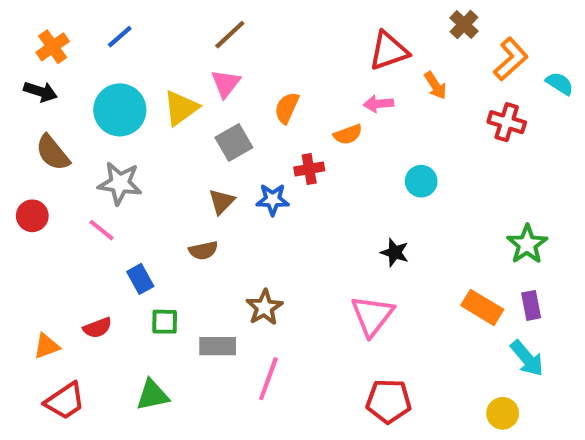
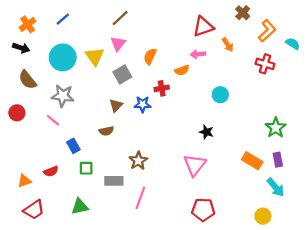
yellow triangle: (181, 108) -> (95, 56), turned -30

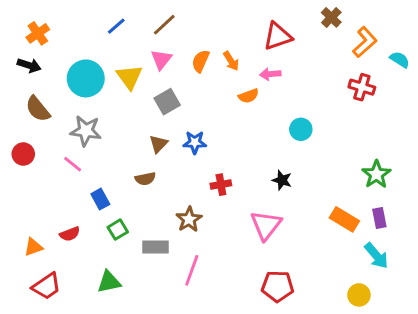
blue line: (63, 19) -> (116, 26), moved
orange arrow: (228, 45) -> (231, 61), moved
orange semicircle: (150, 56) -> (201, 61), moved
red cross: (162, 88) -> (221, 185), moved
green square: (86, 168) -> (118, 230), turned -32

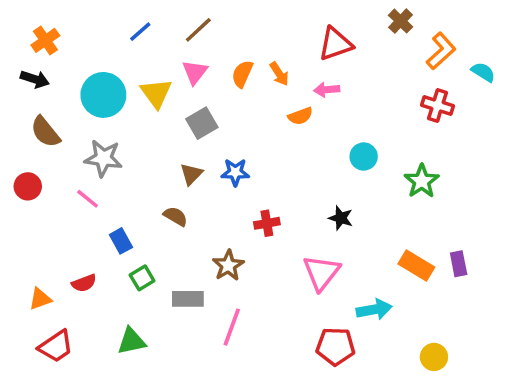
green star: (376, 174) -> (422, 181), moved
brown semicircle: (145, 179) -> (175, 216), turned -138
cyan arrow: (376, 256) -> (374, 309), moved, turned -60

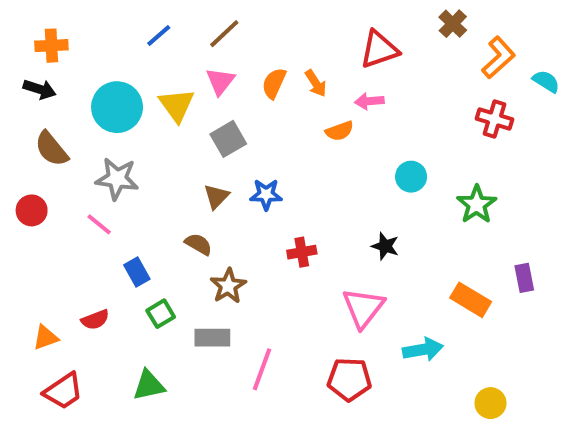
orange cross: (45, 40) -> (51, 46), turned 32
purple rectangle: (459, 264) -> (524, 278), moved
brown star: (228, 266) -> (228, 286), moved
red pentagon: (335, 346) -> (349, 379), moved

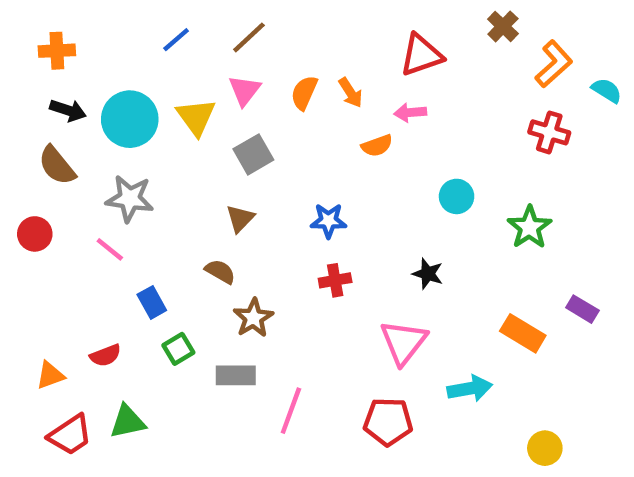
black arrow: (40, 89) -> (68, 110), moved
blue star: (266, 195) -> (328, 221), moved
purple rectangle: (524, 278) -> (582, 309), turned -48
green triangle: (149, 385) -> (128, 422), moved

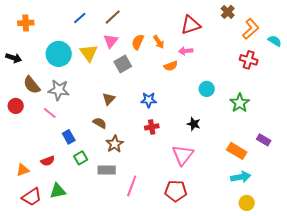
black arrow: (68, 110) -> (14, 58), moved
gray square: (253, 154) -> (123, 64), moved
brown semicircle: (57, 166) -> (32, 85), moved
cyan arrow: (470, 389) -> (241, 177), moved

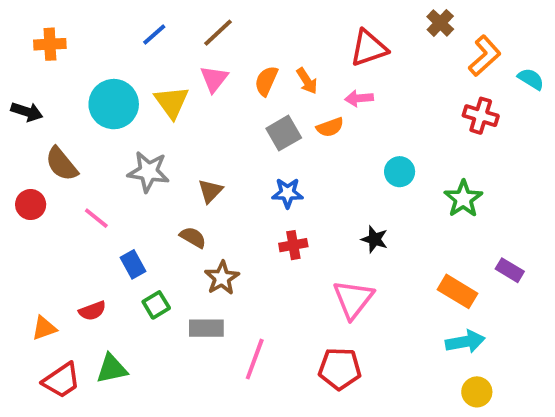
gray square: (123, 64) -> (284, 133), moved
gray star: (59, 90) -> (148, 172), moved

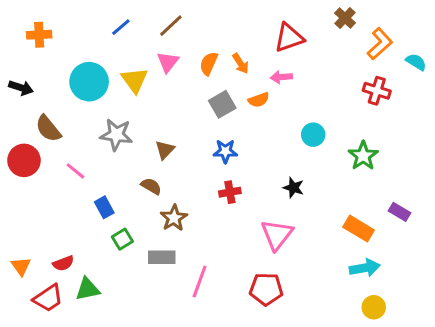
red circle: (31, 205) -> (24, 160), size x1.4
red semicircle: (92, 311) -> (63, 263), moved
orange triangle: (44, 328) -> (21, 266), moved, turned -45

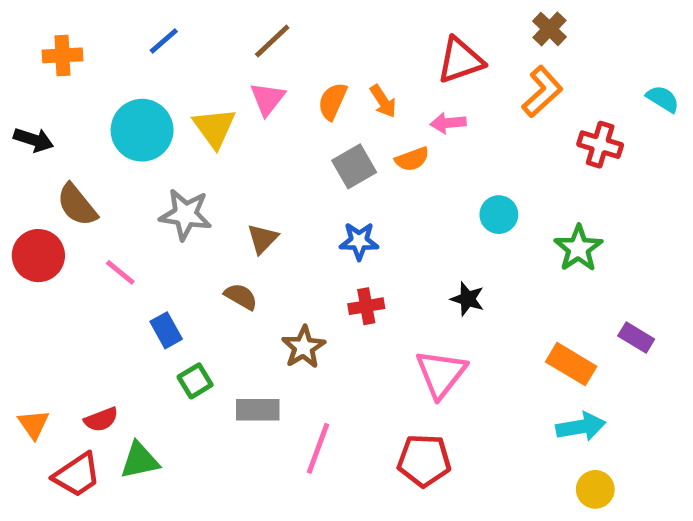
blue line: (121, 27) -> (164, 41), moved
orange L-shape: (380, 44) -> (542, 92), moved
brown star: (174, 218) -> (304, 347), moved

